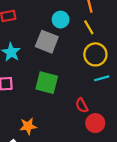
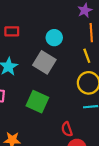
cyan circle: (61, 20) -> (54, 38), moved

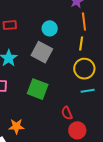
yellow line: (87, 56) -> (81, 43), turned 32

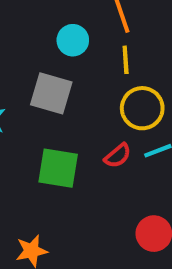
cyan circle: (50, 28) -> (73, 40), moved
red semicircle: (67, 113) -> (118, 156), moved, turned -96

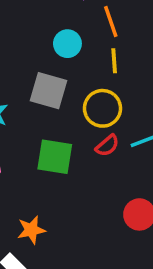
yellow circle: (142, 108) -> (102, 108), moved

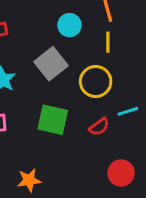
gray square: (48, 91) -> (51, 64), turned 32
red semicircle: (107, 146) -> (99, 127), moved

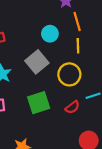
green square: (53, 120) -> (39, 103), turned -30

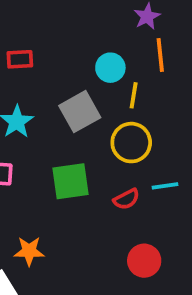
yellow line: (78, 46) -> (134, 95), moved

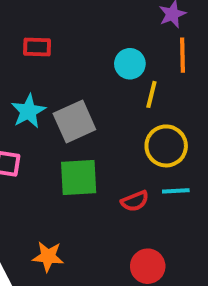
gray square: (80, 112) -> (74, 122), moved
yellow circle: (131, 143) -> (166, 146), moved
orange star: (29, 251) -> (48, 257), moved

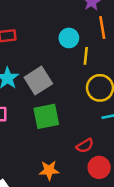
red semicircle: (135, 201) -> (85, 146), moved
orange star: (48, 257) -> (49, 170), moved

